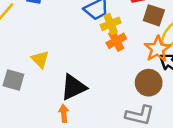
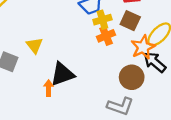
brown square: (154, 15) -> (130, 21), moved
orange arrow: (64, 113) -> (49, 88), moved

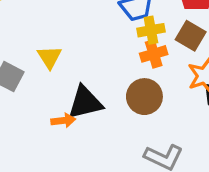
brown circle: (132, 77) -> (144, 97), moved
orange arrow: (49, 88) -> (63, 120), turned 77

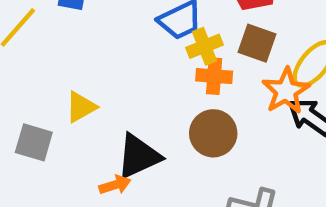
orange cross: (154, 54) -> (214, 76), turned 32
yellow triangle: (49, 57) -> (81, 107), turned 44

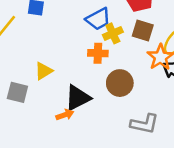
orange cross: (214, 76) -> (98, 53), moved

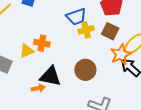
orange cross: (98, 53) -> (42, 43), moved
black triangle: (78, 98) -> (50, 76), turned 30

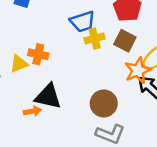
brown circle: (85, 70) -> (104, 103), moved

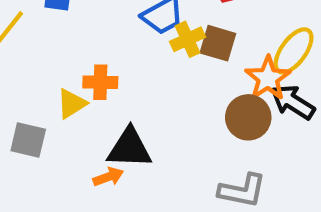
brown square: (125, 41) -> (218, 43), moved
brown circle: (104, 103) -> (248, 117), moved

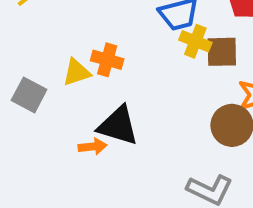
yellow cross: (187, 39) -> (195, 41), turned 32
brown square: (218, 43) -> (222, 52), turned -32

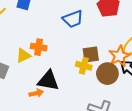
yellow cross: (195, 41) -> (84, 66), moved
brown square: (222, 52) -> (91, 54), moved

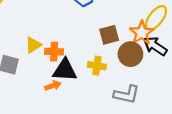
orange cross: (39, 47) -> (54, 52), moved
yellow cross: (84, 66) -> (97, 66), moved

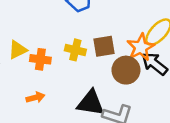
yellow cross: (97, 66) -> (75, 50), moved
black triangle: (65, 70) -> (91, 103), moved

